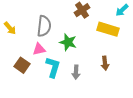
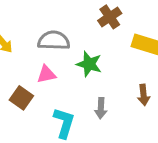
gray semicircle: (44, 26) -> (54, 40), turned -95
cyan L-shape: (53, 67) -> (64, 123), moved

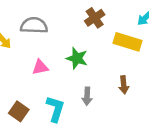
gray semicircle: (54, 40) -> (34, 25), moved
brown square: (21, 98) -> (19, 111), moved

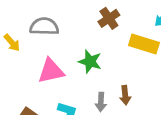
pink triangle: (40, 67) -> (51, 71), size x1.5
brown arrow: (124, 85) -> (125, 95), moved

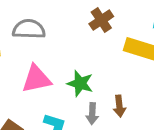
green star: (90, 62) -> (80, 83), moved

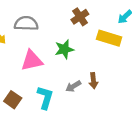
green star: (80, 83) -> (64, 49), moved, turned -30
gray arrow: (92, 114) -> (73, 86), turned 56

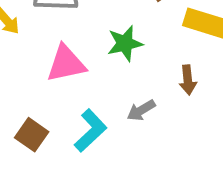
brown arrow: (93, 81) -> (188, 80), moved
cyan L-shape: (45, 97) -> (90, 131), turned 30

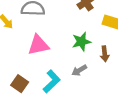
green star: (125, 43) -> (81, 42), moved

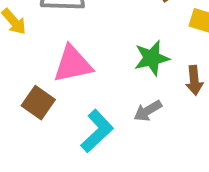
brown square: (20, 84) -> (38, 103), moved

